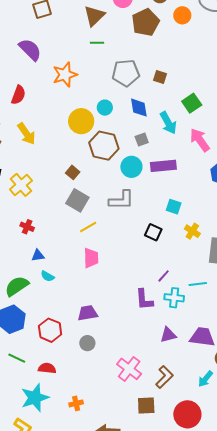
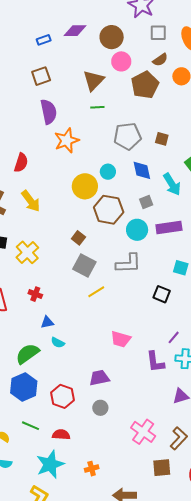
purple semicircle: (30, 50) -> (49, 112), moved, turned 35
pink trapezoid: (91, 258) -> (121, 339), moved, turned 110

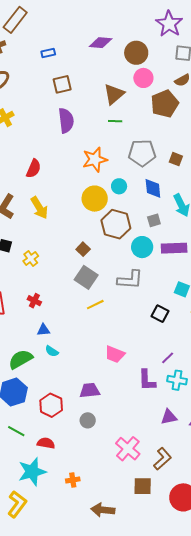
blue rectangle: (44, 40) -> (48, 53), moved
orange star: (67, 140) -> (95, 159), moved
yellow cross: (27, 252) -> (31, 259), size x0.7

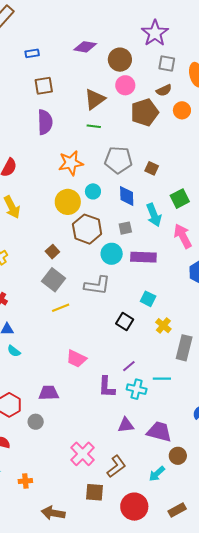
gray circle: (88, 420) -> (36, 422), moved

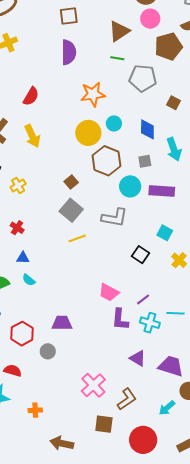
gray pentagon: (118, 160) -> (143, 78), moved
pink trapezoid: (76, 359) -> (109, 292), moved
purple triangle: (126, 425) -> (138, 358), turned 36

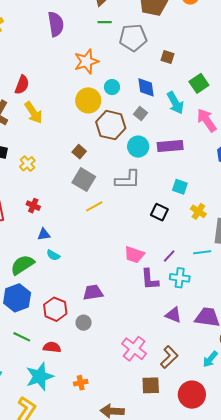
red semicircle: (31, 96) -> (22, 85), moved
gray square: (145, 161) -> (141, 113), moved, turned -32
cyan line: (176, 313) -> (202, 252), moved

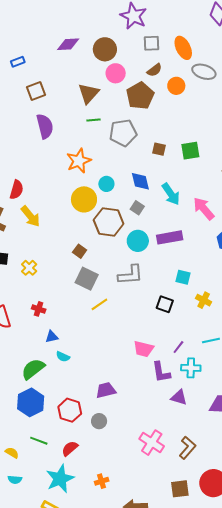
green square: (199, 83) -> (190, 151), moved, turned 30
purple triangle: (173, 315) -> (179, 397), moved
red semicircle: (52, 347) -> (70, 448), turned -42
brown square: (151, 385) -> (180, 489), moved

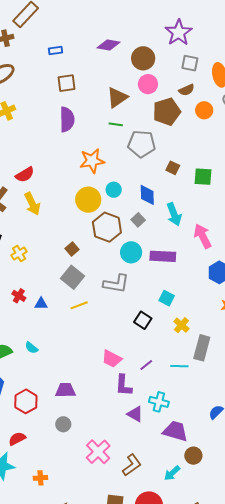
red semicircle: (17, 190) -> (25, 175), turned 30
blue triangle: (52, 337) -> (41, 304), moved
cyan cross: (191, 368) -> (159, 402), moved
gray circle: (99, 421) -> (63, 424), moved

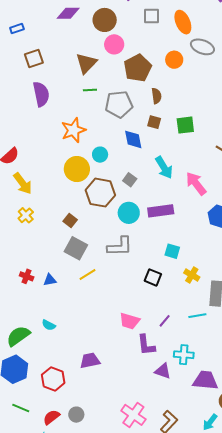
brown semicircle: (187, 90) -> (156, 96), moved, turned -63
blue diamond: (147, 195) -> (133, 139), moved
yellow cross: (19, 253) -> (26, 215), moved
gray circle: (63, 424) -> (76, 415), moved

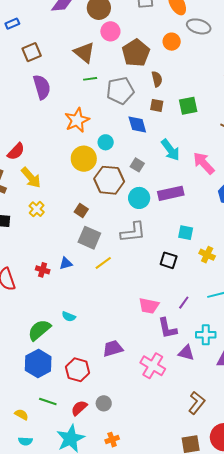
brown triangle: (86, 63) -> (84, 52), turned -30
blue triangle: (50, 280) -> (66, 263), moved
pink cross: (133, 415) -> (153, 366), moved

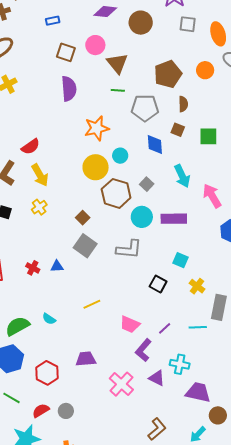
pink circle: (110, 31) -> (95, 45), moved
brown square: (32, 52) -> (66, 52), turned 30
yellow line: (103, 263) -> (92, 304), moved
purple L-shape: (167, 328) -> (143, 350), turned 40

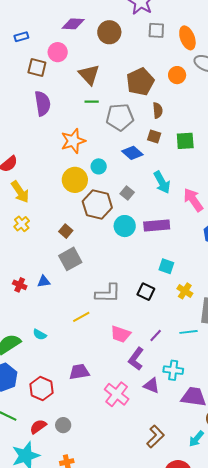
pink circle: (95, 45) -> (58, 52), moved
blue diamond: (155, 145) -> (132, 153), turned -40
gray square: (85, 246) -> (70, 259), turned 30
gray L-shape: (129, 249) -> (108, 293), moved

